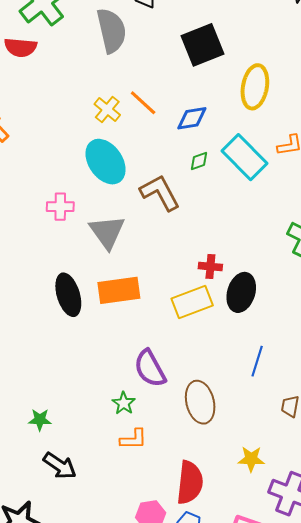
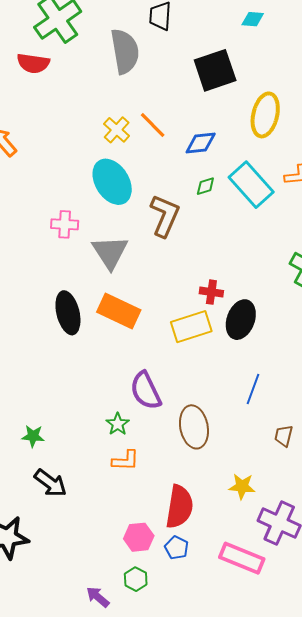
brown L-shape: (160, 193) -> (165, 216), turned 48
orange rectangle: (119, 290) -> (119, 311), turned 30

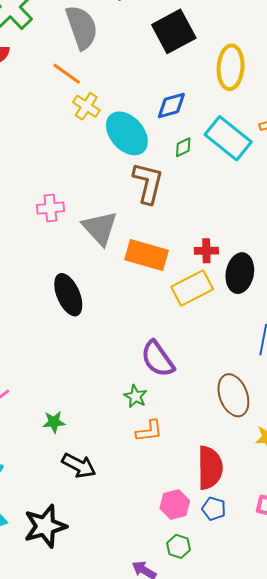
orange line: (153, 125) -> (67, 74), moved
cyan ellipse: (112, 182) -> (127, 133), moved
orange rectangle: (119, 311) -> (146, 255), moved
brown ellipse: (194, 427) -> (233, 395), moved

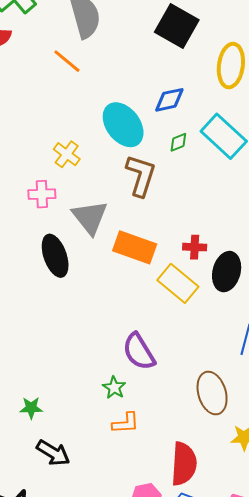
black square: (174, 31) -> (177, 26), turned -36
yellow cross: (86, 106) -> (67, 154), moved
yellow rectangle: (192, 288) -> (178, 283), turned 63
black ellipse: (68, 295) -> (55, 256), moved

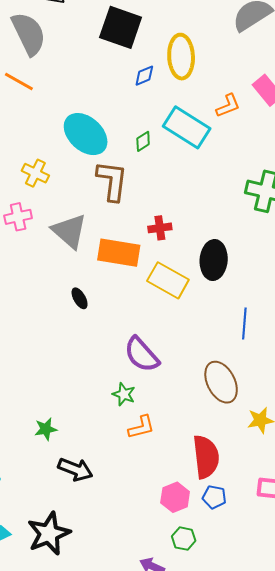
blue diamond: (169, 100) -> (144, 76), moved, size x0.7
red cross: (195, 247) -> (160, 228), moved
black ellipse: (55, 256) -> (80, 298), moved, size x0.5

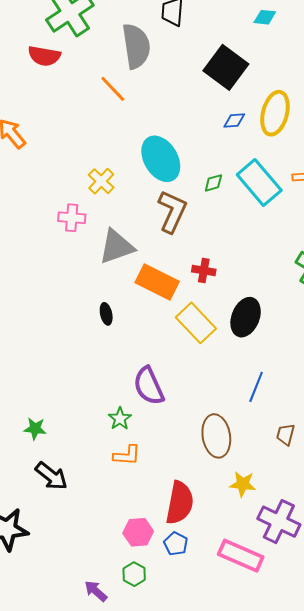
gray triangle: (69, 231) -> (116, 247), turned 42

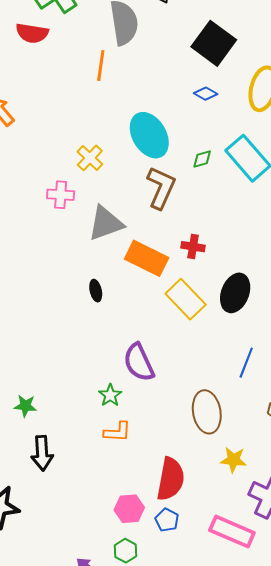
orange line: (113, 89) -> (101, 66), turned 52
blue diamond: (234, 121) -> (206, 94), moved, turned 35
black arrow: (51, 476) -> (42, 453), turned 48

